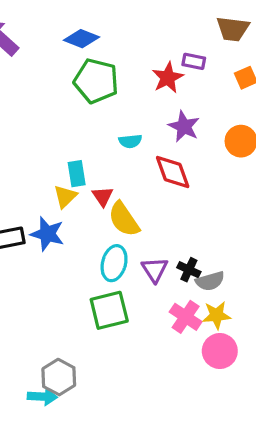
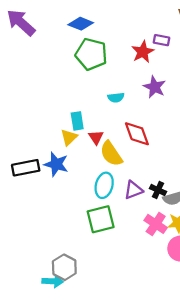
red diamond: (173, 172) -> (137, 134), moved
purple triangle: (155, 270) -> (133, 190), turned 42

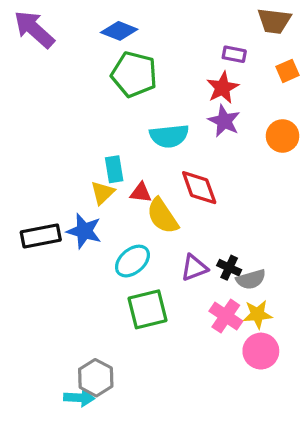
red star: (143, 52) -> (223, 88), moved
cyan semicircle: (116, 97) -> (169, 136), size x1.6
red triangle: (96, 137) -> (141, 193), turned -49
cyan ellipse: (104, 185) -> (132, 261), moved, turned 35

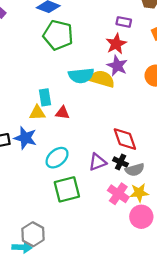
red diamond: (199, 188) -> (125, 139), moved
yellow triangle: (102, 193) -> (37, 113), turned 42
yellow semicircle: (162, 216) -> (102, 79), moved, turned 140

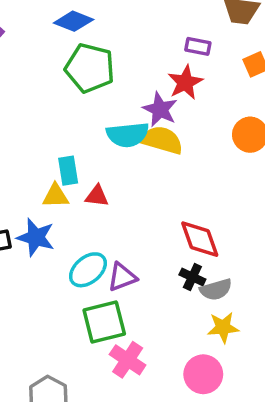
purple star: (117, 66) -> (160, 109), moved
purple triangle: (98, 162) -> (122, 277), moved
pink cross: (118, 194) -> (128, 360), moved
pink circle: (141, 217) -> (203, 374), moved

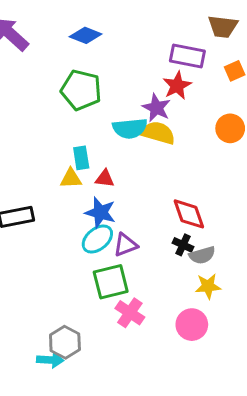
purple rectangle: (198, 46) -> (187, 56), size x1.6
green pentagon: (90, 68) -> (81, 90), moved
blue star: (36, 237) -> (100, 212), moved

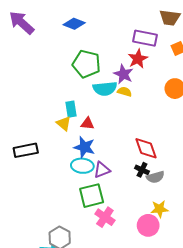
green pentagon: (81, 90) -> (86, 64), moved
yellow semicircle: (158, 133) -> (124, 92), size x0.6
yellow triangle: (71, 179) -> (64, 124), turned 42
cyan ellipse: (97, 239) -> (82, 166), turned 45
yellow star: (208, 286) -> (159, 209), moved

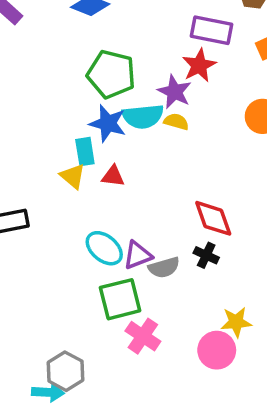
blue star: (84, 147) -> (108, 123), moved
cyan ellipse: (82, 166) -> (104, 248), turned 35
gray semicircle: (155, 177) -> (164, 268), moved

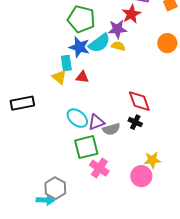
purple star: (175, 92) -> (117, 29), turned -30
cyan semicircle: (143, 116) -> (99, 43), turned -30

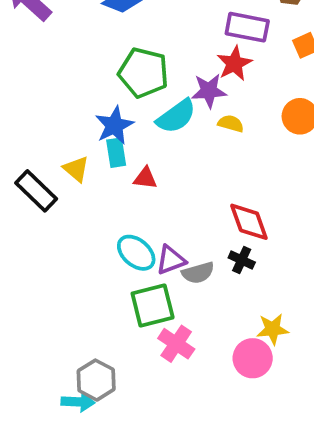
yellow semicircle: (118, 46) -> (231, 124), moved
blue star: (79, 47) -> (114, 125), moved, turned 30
yellow triangle: (59, 77) -> (76, 169), moved
black rectangle: (22, 103) -> (36, 191), moved, turned 55

